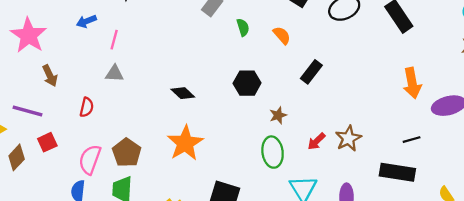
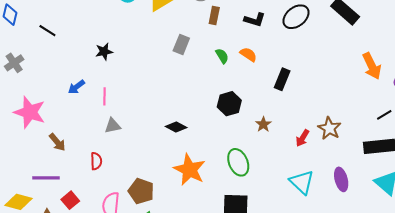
green semicircle: (243, 27) -> (222, 56), moved
green ellipse: (273, 152) -> (238, 162), moved

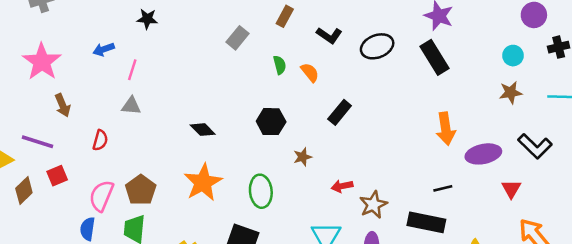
brown star: (329, 128) -> (373, 205), moved
red arrow: (302, 138) -> (342, 186), turned 30

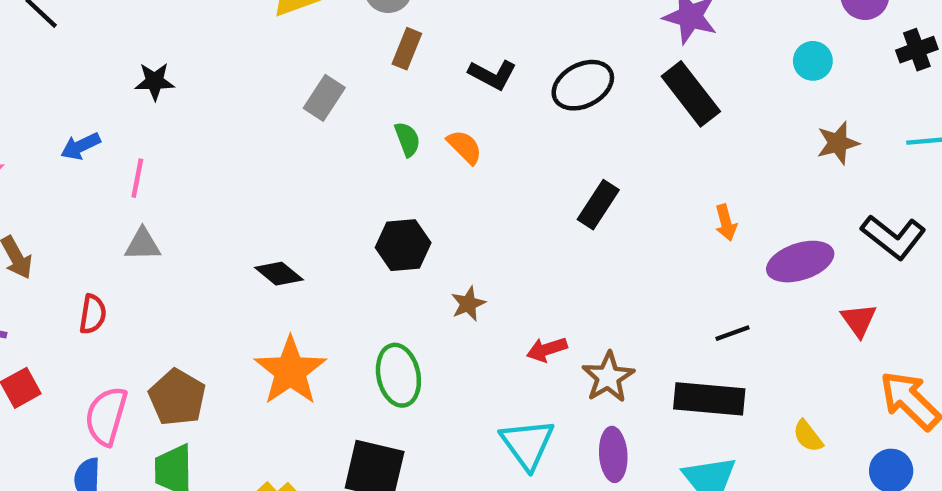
cyan circle: (513, 56) -> (813, 61), moved
black rectangle: (340, 112) -> (598, 205), moved
orange arrow: (446, 129) -> (726, 223), size x0.6

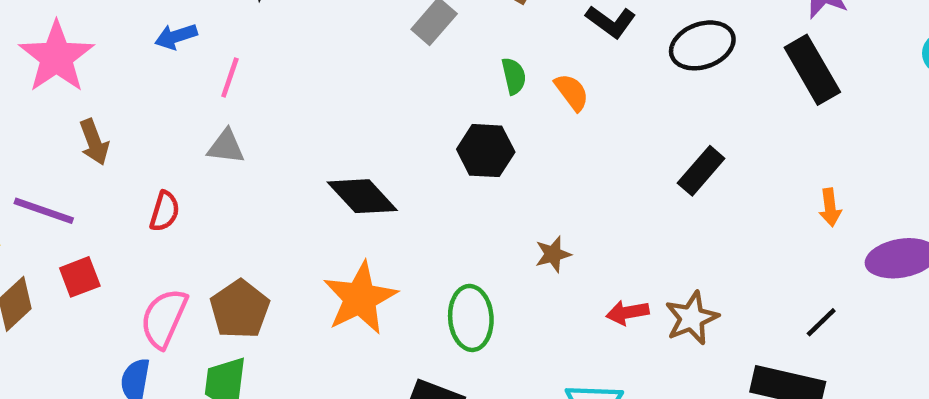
black hexagon: (403, 245) -> (486, 151), moved
black diamond: (279, 274) -> (362, 196), size x1.4
black line: (733, 333) -> (821, 322), turned -32
brown star: (608, 377) -> (692, 318), moved

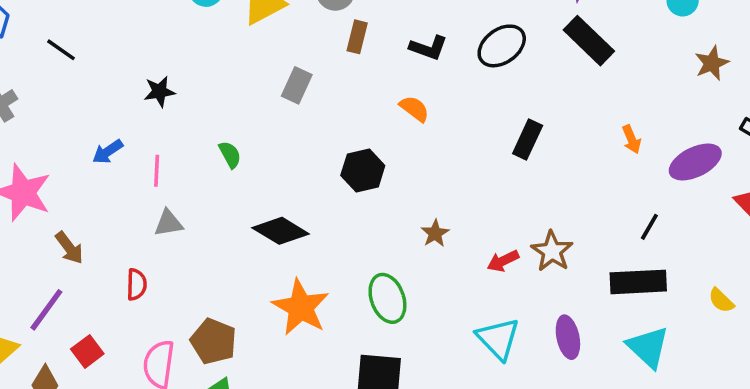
green semicircle: (514, 76) -> (230, 155), moved
purple line: (44, 211) -> (46, 310), turned -57

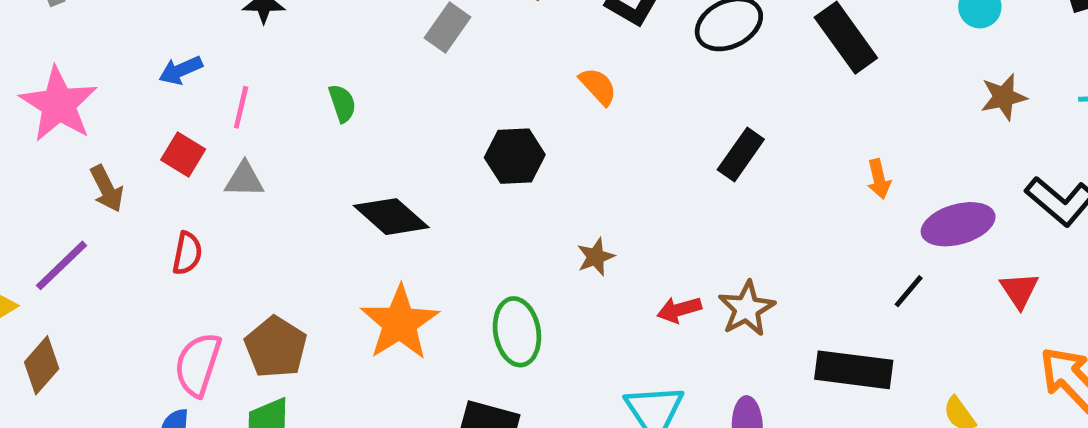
black line: (649, 227) -> (909, 291), moved
red square: (87, 351) -> (183, 154), moved, turned -32

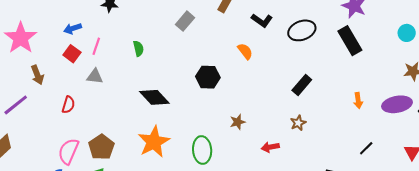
red square: (183, 154) -> (72, 54), moved
purple ellipse: (958, 224) -> (397, 104), moved
brown star: (747, 309) -> (298, 123), moved, size x0.7

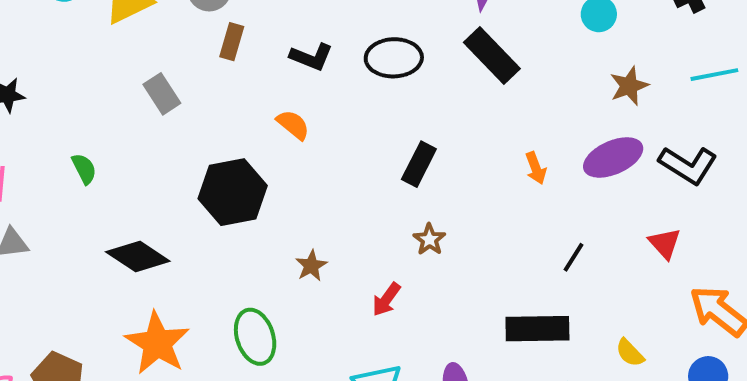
gray rectangle: (185, 21) -> (162, 94), turned -60
black ellipse: (302, 30) -> (394, 58), turned 32
black hexagon: (208, 77) -> (233, 192), size x1.4
red arrow: (270, 147) -> (386, 299), turned -30

